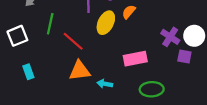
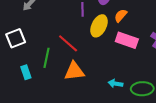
green line: (50, 24) -> (46, 58), moved
pink rectangle: (135, 59) -> (127, 40), moved, turned 30
cyan arrow: (105, 84) -> (115, 84), moved

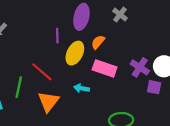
orange triangle: (74, 71) -> (48, 101), turned -45
cyan arrow: (115, 84) -> (81, 88), moved

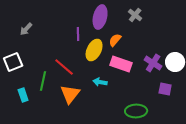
purple square: (154, 87) -> (165, 89), moved

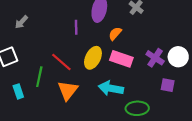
yellow ellipse: (94, 50) -> (93, 58), moved
cyan arrow: (100, 82) -> (111, 88), moved, size x1.6

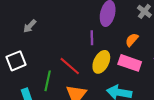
purple line: (76, 27) -> (92, 38), moved
orange semicircle: (115, 34) -> (132, 40), moved

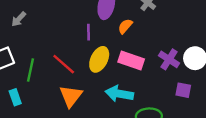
orange semicircle: (132, 40) -> (125, 26), moved
green line: (48, 81) -> (31, 70), moved

